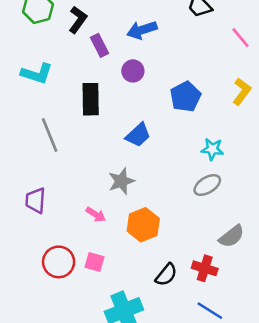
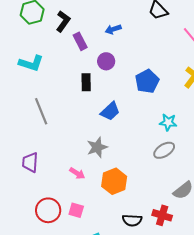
blue arrow: (142, 30) -> (113, 29), size x0.7
black rectangle: (91, 99) -> (86, 82), moved, size x0.7
black semicircle: (166, 275) -> (132, 220), turned 54

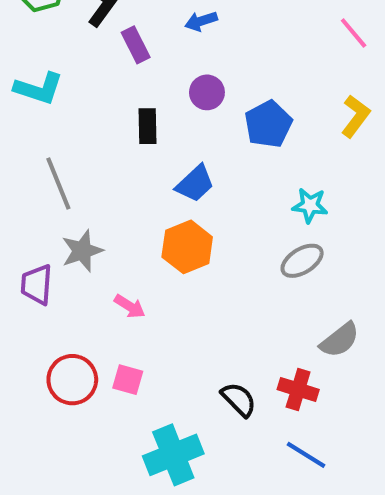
purple circle: (106, 61) -> (207, 92), moved
gray star: (97, 147) -> (82, 251), moved
orange hexagon: (114, 181) -> (187, 247), moved
black semicircle: (132, 220) -> (239, 399), turned -138

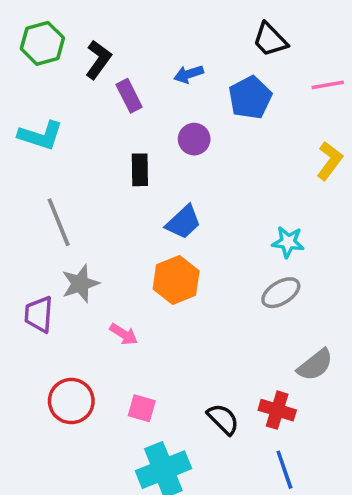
pink line: (354, 33) -> (328, 85), turned -60
blue pentagon: (268, 124) -> (250, 98), moved
pink square: (128, 380) -> (142, 408), moved
blue line: (306, 455) -> (284, 470), turned 39

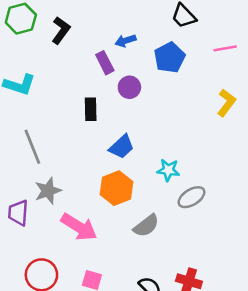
purple rectangle: (129, 96) -> (105, 63), moved
cyan star: (288, 242) -> (168, 170), moved
pink arrow: (124, 334) -> (79, 227), size x1.8
gray semicircle: (315, 365) -> (146, 226), moved

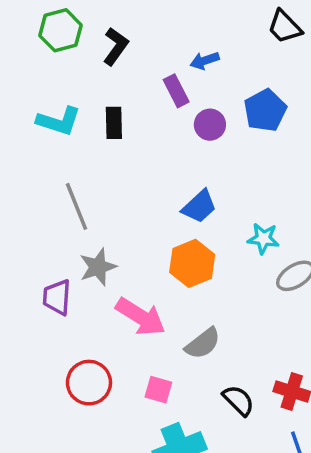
blue pentagon: (170, 57) -> (265, 110), moved
black rectangle: (91, 109) -> (114, 123), moved
gray semicircle: (146, 226) -> (203, 343), moved

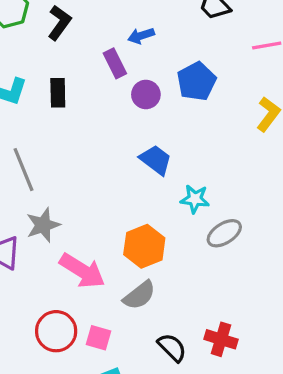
blue trapezoid: (199, 206) -> (156, 160), moved, turned -100
orange hexagon: (192, 263) -> (144, 246), moved
red circle: (89, 383) -> (56, 331), moved

